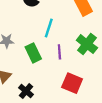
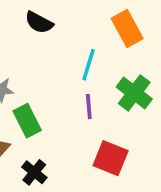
cyan line: (49, 28) -> (88, 65), moved
green rectangle: (33, 53) -> (27, 121), moved

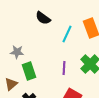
cyan line: (88, 65) -> (67, 34), moved

